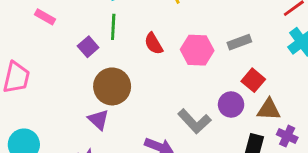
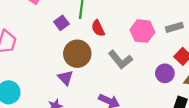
red semicircle: (154, 44) -> (98, 28), moved
gray L-shape: (194, 121) -> (120, 60), moved

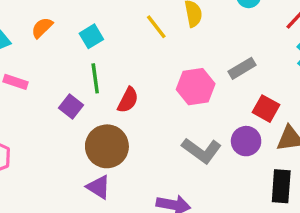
red semicircle: (98, 28) -> (128, 100), turned -112
gray L-shape: (120, 60) -> (202, 150), moved

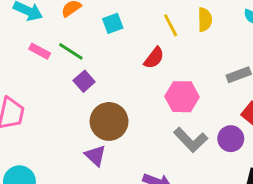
green line: (95, 78) -> (71, 51), moved, turned -60
pink hexagon: (196, 87) -> (182, 97), moved
red semicircle: (128, 100) -> (154, 58), moved

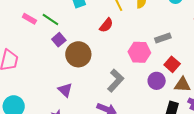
pink hexagon: (182, 97) -> (139, 52), moved
brown circle: (109, 121) -> (78, 54), moved
gray L-shape: (191, 140) -> (116, 81), moved, turned -95

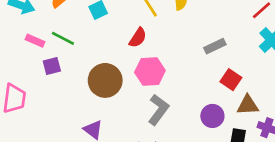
purple square: (59, 40) -> (52, 66), moved, turned 32
pink hexagon: (139, 52) -> (150, 71), moved
purple circle: (157, 81) -> (212, 116), moved

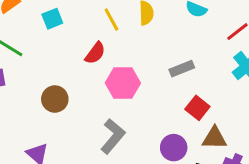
pink hexagon: (150, 71) -> (123, 83), moved
brown circle: (105, 80) -> (55, 99), size x0.7

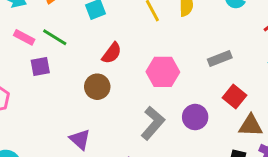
red semicircle: (95, 53) -> (112, 53), moved
purple circle: (174, 148) -> (195, 117), moved

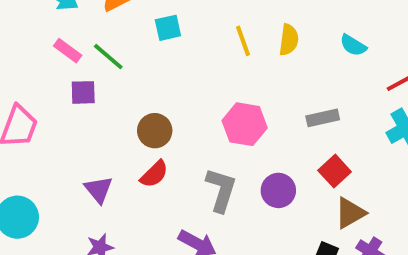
red semicircle: (112, 53) -> (154, 174), moved
gray L-shape: (153, 123) -> (221, 190), turned -32
brown triangle: (251, 126) -> (350, 213), turned -40
purple triangle: (80, 139) -> (99, 190), moved

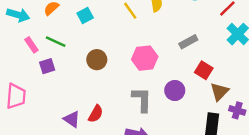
pink rectangle: (68, 51) -> (31, 45), turned 35
brown circle: (155, 131) -> (97, 60), moved
red semicircle: (154, 174) -> (96, 114), moved

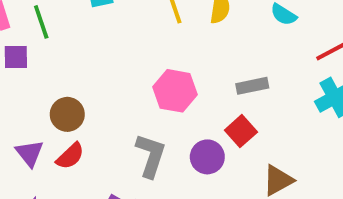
green line: (56, 42) -> (41, 22), turned 30
brown circle: (97, 60) -> (67, 114), moved
red square: (204, 70) -> (241, 131), moved

